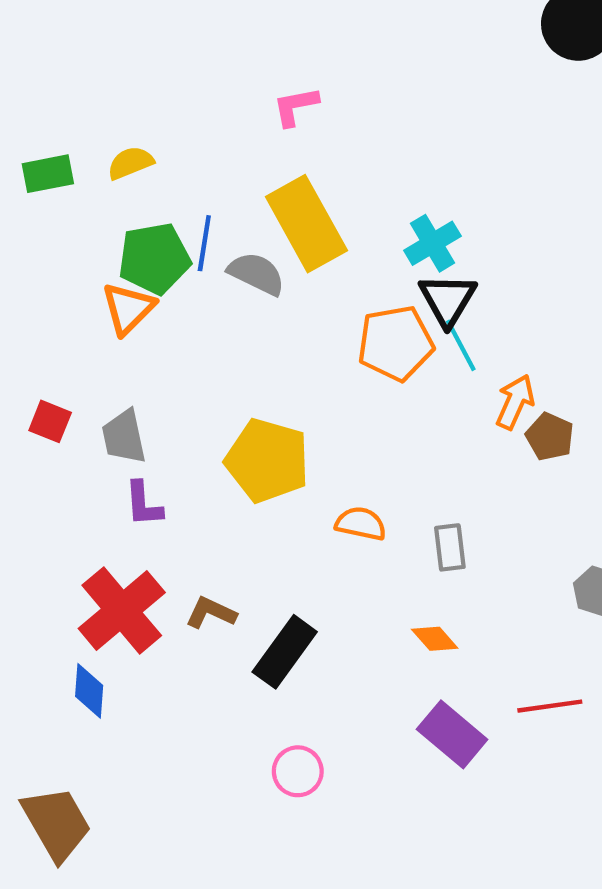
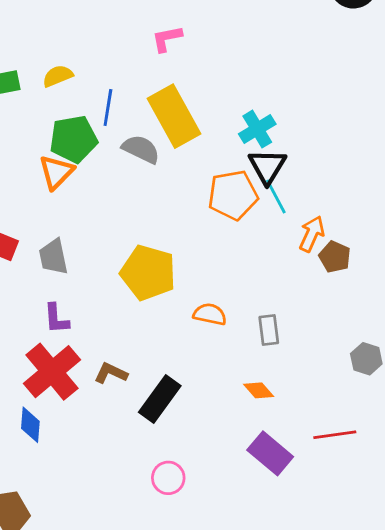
blue line: (204, 243) -> (108, 108), moved
purple L-shape: (143, 504) -> (56, 319), moved

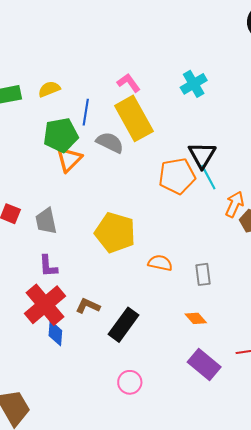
pink L-shape: (167, 39) -> (129, 83), moved, turned 65
cyan cross: (257, 129) -> (194, 84), moved
orange triangle: (56, 172) -> (69, 159), moved
blue diamond: (30, 425) -> (55, 333), moved

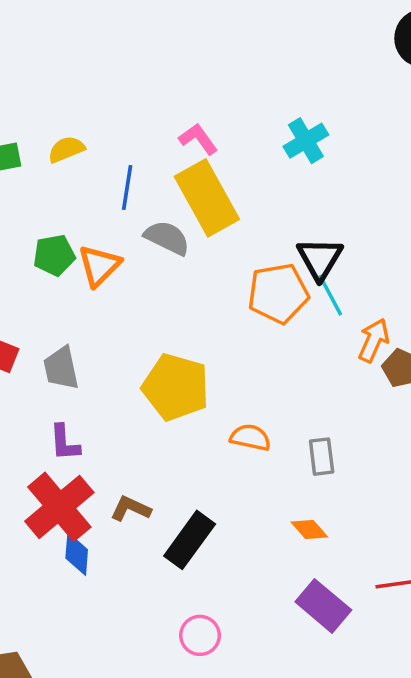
green pentagon: (61, 135) -> (54, 255), moved, size x0.7

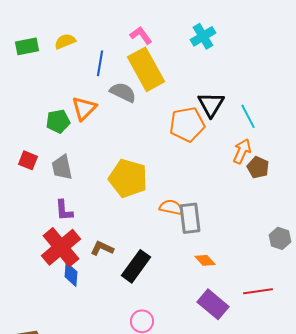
green pentagon: (54, 255) -> (58, 121), moved
cyan line: (330, 295) -> (248, 116), moved
gray rectangle: (322, 457) -> (190, 218), moved, size x1.4

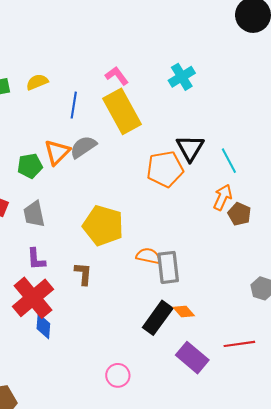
gray semicircle: (123, 92) -> (83, 147), moved, turned -60
brown L-shape: (102, 248) -> (83, 274), moved, turned 70
black rectangle: (136, 266) -> (158, 318), moved

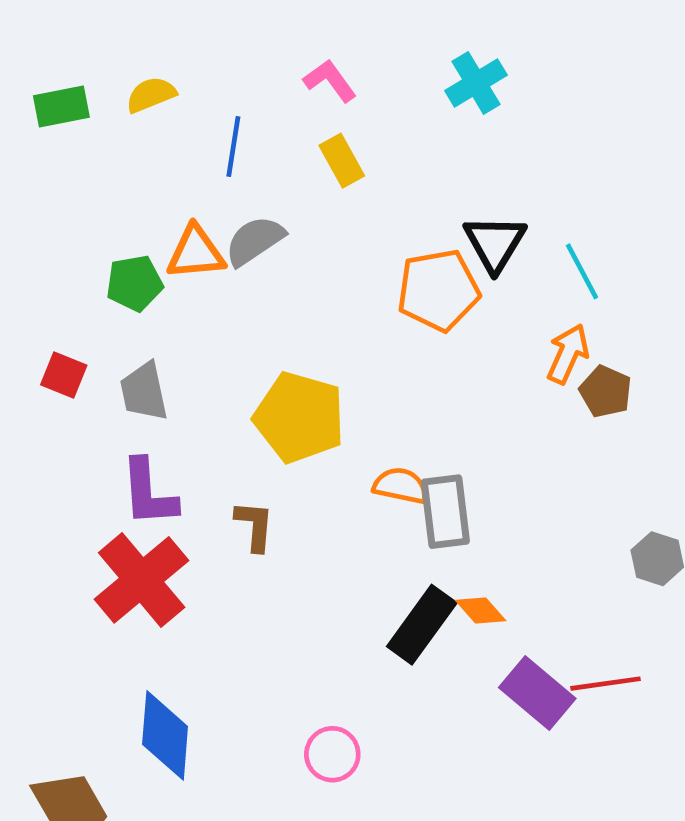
yellow rectangle: (122, 111) -> (342, 161), size x0.5
orange triangle: (57, 152) -> (196, 253), turned 40
purple L-shape: (36, 259) -> (149, 493), size x1.4
blue diamond: (43, 326) -> (165, 735), moved, size x1.5
purple rectangle: (192, 358) -> (537, 693), moved

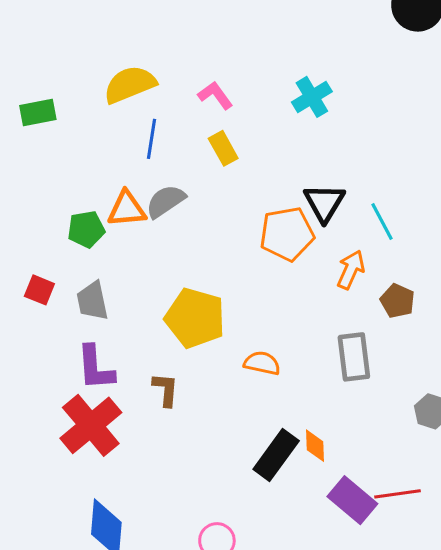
yellow semicircle: (151, 95) -> (130, 84), moved, size x1.6
orange arrow: (568, 354) -> (351, 270), moved
gray rectangle: (445, 512) -> (354, 357), moved
orange diamond: (481, 611) -> (315, 446), turned 40

